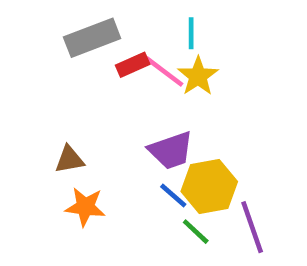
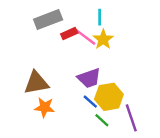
brown triangle: (69, 159) -> (36, 83), size x1.6

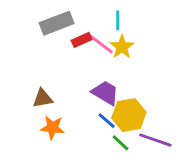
purple trapezoid: (89, 78) -> (105, 93), turned -130
brown triangle: (36, 83) -> (43, 98), size x0.7
purple line: (131, 118) -> (155, 140), turned -52

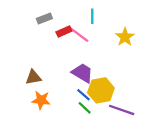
gray rectangle: (57, 23) -> (44, 18), size x0.6
yellow star: (122, 47) -> (125, 37), moved
green line: (121, 143) -> (85, 108), moved

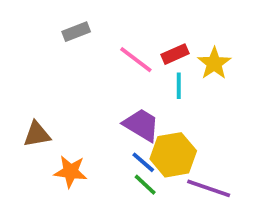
cyan line: (92, 16) -> (179, 86), moved
red rectangle: (64, 32) -> (175, 54), moved
brown triangle: (33, 77) -> (37, 134), moved

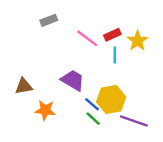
purple trapezoid: (141, 125) -> (73, 80), moved

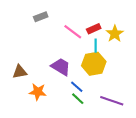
yellow hexagon: (111, 99) -> (94, 64), moved

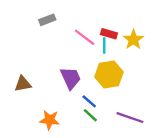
red rectangle: (94, 29) -> (109, 34), turned 40
cyan line: (96, 46) -> (104, 45), moved
purple trapezoid: (61, 67) -> (71, 78), turned 35
orange star: (38, 92) -> (50, 120), moved

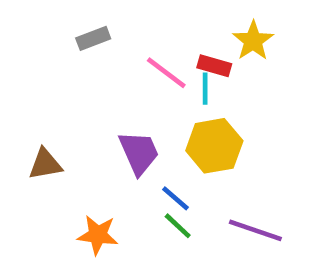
yellow star: (133, 40) -> (253, 41), moved

